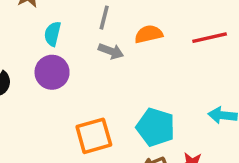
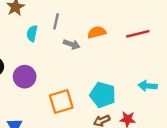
gray line: (104, 18) -> (56, 21), moved
purple circle: (52, 72) -> (25, 77), moved

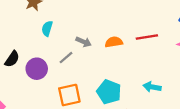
gray line: (56, 21) -> (66, 58), moved, turned 32
orange semicircle: (97, 32) -> (114, 42), moved

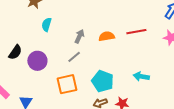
gray arrow: (84, 42) -> (79, 36), turned -88
gray line: (66, 58) -> (74, 57), moved

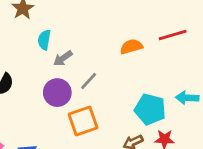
gray arrow: (79, 36) -> (63, 58), moved, turned -144
purple circle: (37, 61) -> (57, 93), moved
cyan pentagon: (103, 81) -> (150, 109), moved

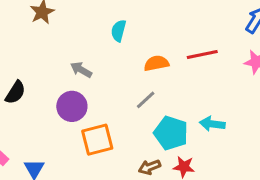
cyan semicircle: (44, 40) -> (118, 31), moved
gray arrow: (63, 58) -> (81, 70), turned 60
gray line: (89, 81) -> (146, 100), moved

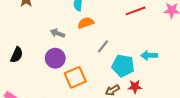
orange semicircle: (156, 63) -> (86, 23), moved

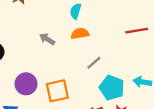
purple circle: (55, 58) -> (26, 84), moved

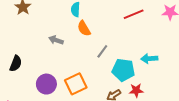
orange semicircle: (80, 34) -> (84, 28), turned -98

